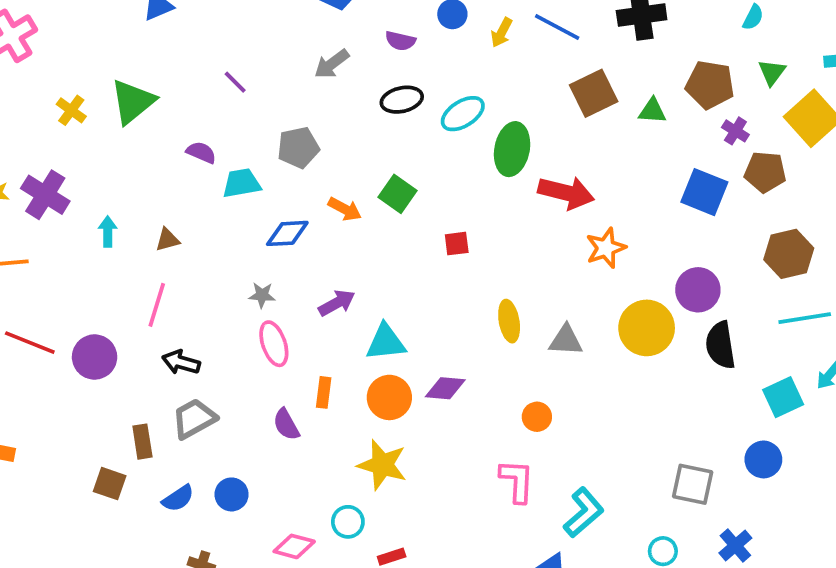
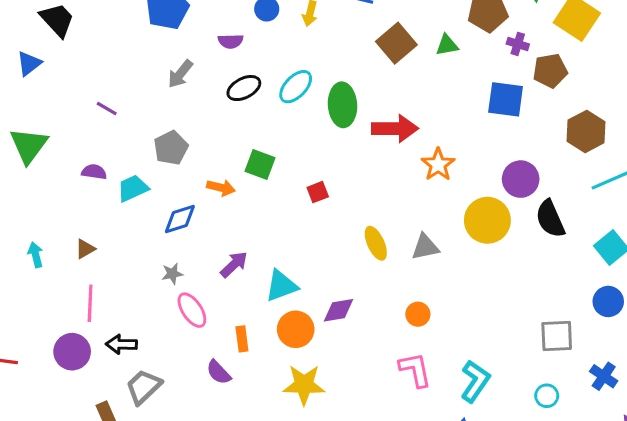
purple circle: (95, 357) -> (72, 352), moved

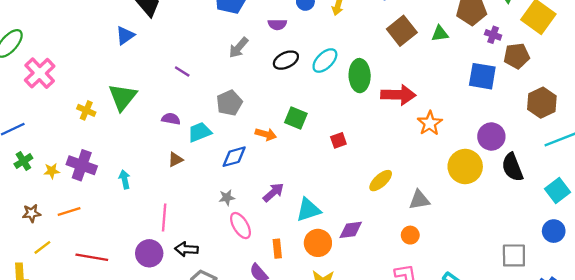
yellow ellipse: (376, 243) -> (381, 181), turned 70
gray triangle: (425, 247) -> (419, 200), moved
brown triangle: (85, 249) -> (175, 160), moved

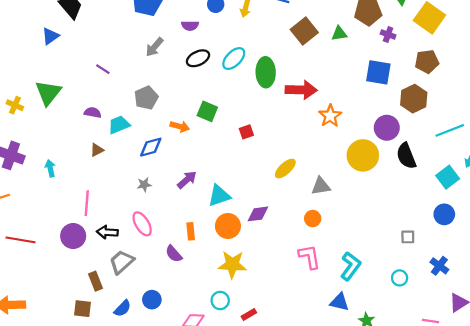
brown pentagon: (517, 56) -> (427, 61), moved
brown hexagon: (542, 103) -> (414, 99), moved
pink ellipse: (241, 226) -> (142, 224), moved
gray square: (514, 255) -> (408, 237), size x0.6

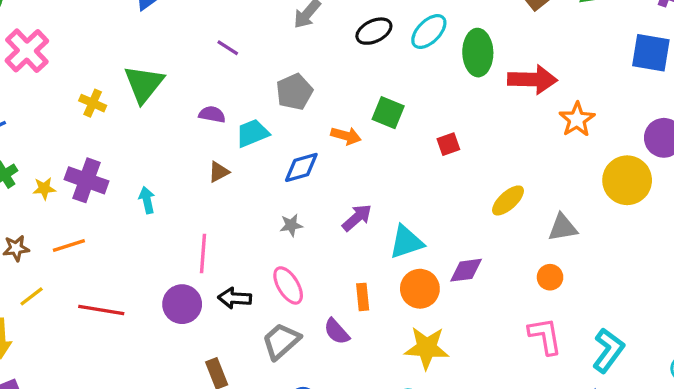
gray trapezoid: (122, 262) -> (281, 341), moved

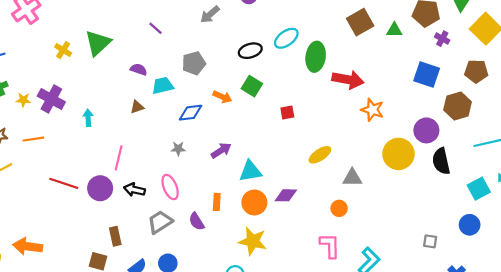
black ellipse: (374, 31) -> (250, 51), moved
orange star: (577, 119) -> (372, 110), turned -30
red line: (101, 310) -> (64, 183), moved

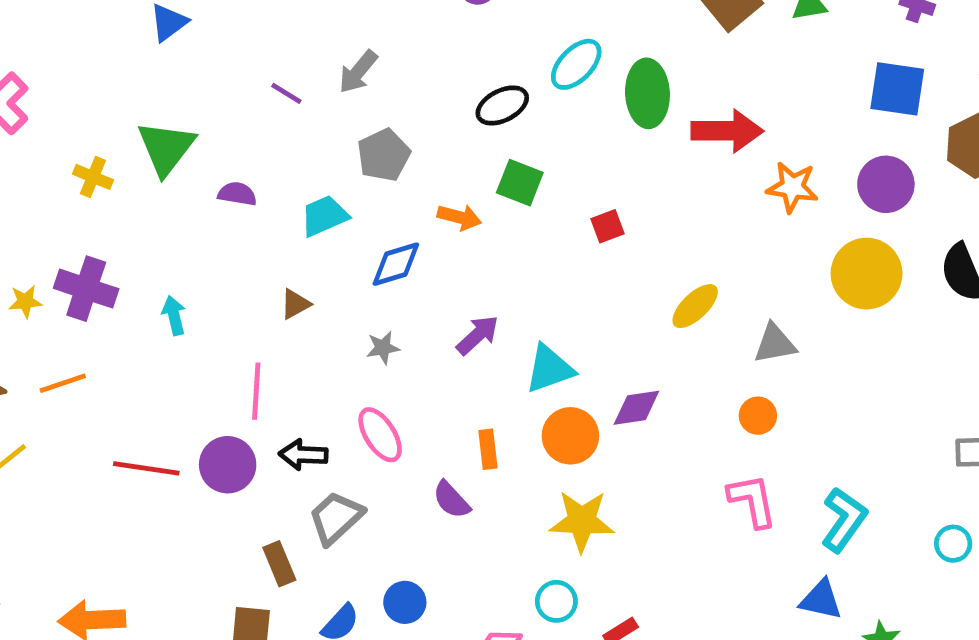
gray arrow: (210, 14) -> (358, 72), moved
purple semicircle: (139, 69) -> (237, 194), moved
brown triangle: (137, 107) -> (295, 304), moved
purple circle: (426, 130) -> (886, 184), moved
gray trapezoid: (160, 222) -> (336, 518), moved

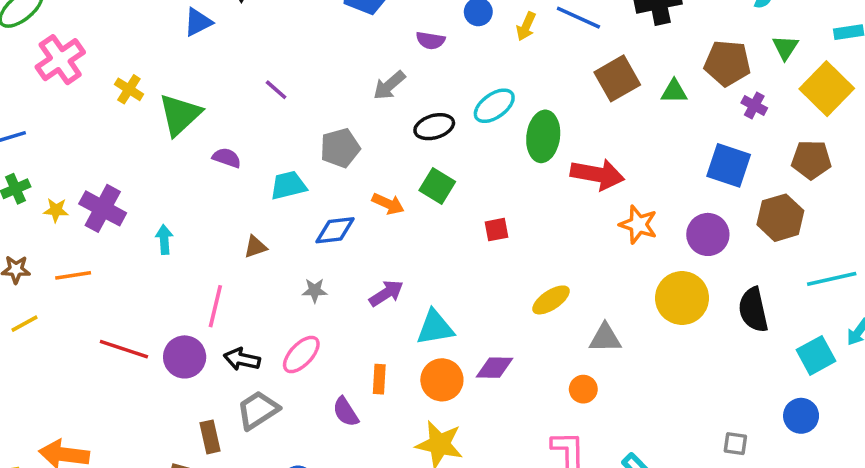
gray arrow: (358, 72) -> (389, 85), moved
yellow cross: (93, 177) -> (129, 89), moved
pink ellipse: (380, 435) -> (301, 354), turned 66

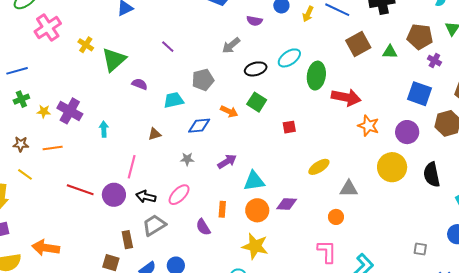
yellow line: (25, 324) -> (25, 174), turned 63

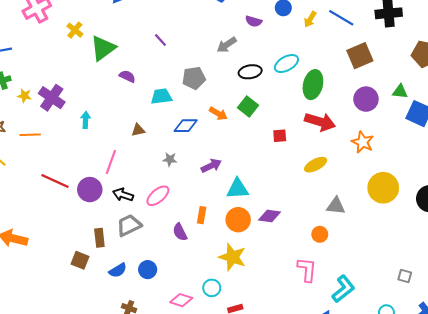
green triangle: (390, 52) -> (400, 92), moved
red arrow: (346, 97) -> (320, 122), moved
purple circle: (407, 132) -> (366, 99), moved
yellow ellipse: (319, 167) -> (316, 165), moved

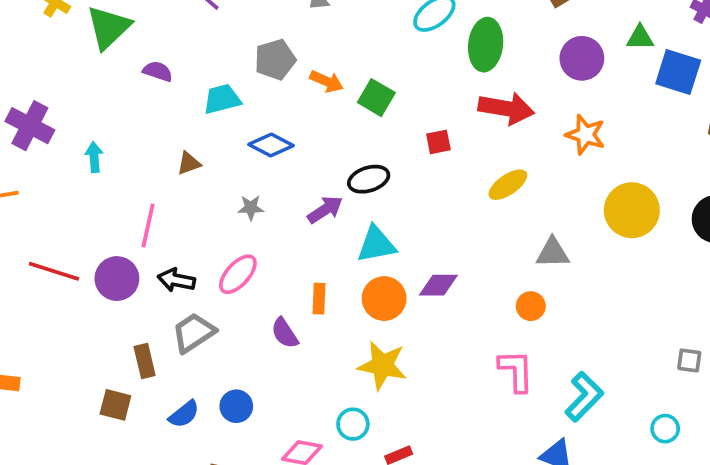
black ellipse: (250, 72) -> (369, 179), moved
orange arrow: (218, 114) -> (327, 81), moved
blue diamond: (186, 126) -> (271, 145), turned 35

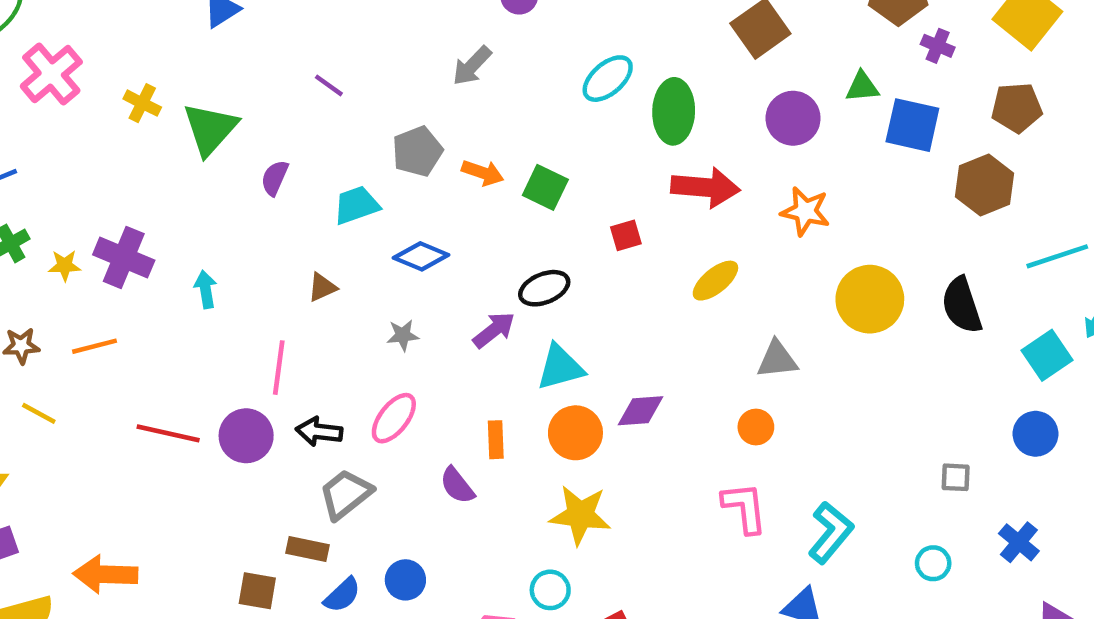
purple semicircle: (158, 71) -> (275, 178), turned -80
brown rectangle: (145, 361) -> (308, 549), moved, turned -60

